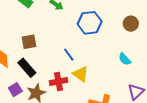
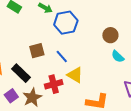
blue hexagon: (90, 23) -> (66, 23), moved
brown circle: (131, 24) -> (110, 35), moved
brown square: (29, 42) -> (37, 51), moved

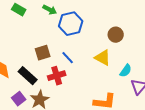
cyan semicircle: (118, 56) -> (126, 71), moved, turned -96
yellow triangle: (75, 75) -> (103, 58), moved
red cross: (54, 84) -> (57, 76), moved

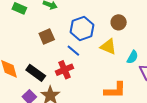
blue hexagon: (71, 24) -> (82, 29), moved
brown square: (43, 53) -> (47, 36), moved

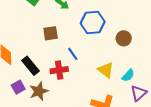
blue hexagon: (82, 29) -> (93, 23), moved
yellow triangle: (108, 47) -> (106, 70), moved

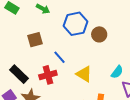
brown circle: (124, 38) -> (99, 34), moved
yellow triangle: (106, 70) -> (84, 74), moved

